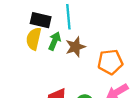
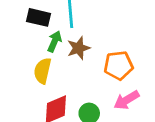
yellow semicircle: (34, 39) -> (43, 71), moved

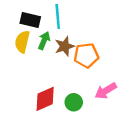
orange pentagon: (118, 65) -> (86, 55), moved
yellow semicircle: (43, 71) -> (22, 42), moved

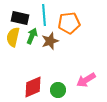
orange pentagon: (86, 55) -> (69, 23), moved

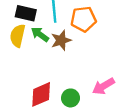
green arrow: (32, 36) -> (40, 34), turned -77

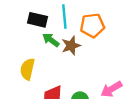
yellow semicircle: (18, 36) -> (27, 69), moved

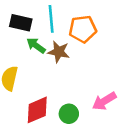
brown star: (71, 46) -> (59, 52), turned 30

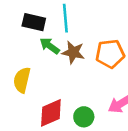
orange pentagon: (83, 29) -> (110, 54), moved

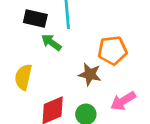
brown star: (73, 52) -> (90, 74), moved

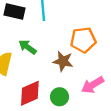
green arrow: (51, 42) -> (28, 47), moved

